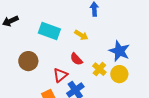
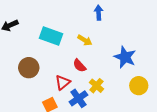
yellow cross: (99, 69) -> (96, 86), moved
yellow circle: (119, 74) -> (139, 86), moved

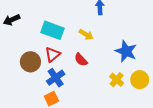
red triangle: (63, 82) -> (53, 54), moved
yellow cross: (96, 86) -> (117, 80), moved
blue cross: (78, 98) -> (56, 78), moved

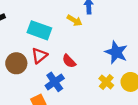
yellow arrow: (86, 35) -> (74, 20), moved
blue cross: (56, 78) -> (55, 82), moved

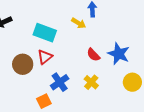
red semicircle: (69, 61) -> (93, 55), moved
yellow cross: (106, 82) -> (91, 82), moved

